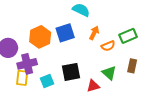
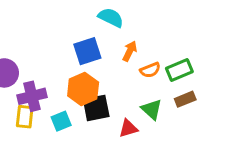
green rectangle: (128, 36) -> (179, 70), moved
orange hexagon: (40, 37) -> (83, 89), moved
brown rectangle: (132, 66) -> (185, 99), turned 56

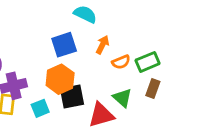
brown rectangle: (185, 99) -> (153, 88), turned -48
red triangle: (128, 128) -> (101, 115), size x1.5

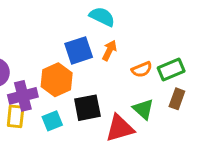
orange arrow: (102, 45) -> (109, 50), moved
orange hexagon: (60, 79) -> (57, 80), moved

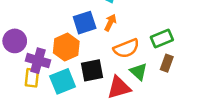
orange semicircle: (142, 69) -> (126, 48), moved, size x1.5
purple cross: (23, 96) -> (38, 61), turned 30
cyan square: (52, 121) -> (63, 81), size x1.5

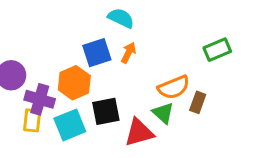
green rectangle: (162, 39) -> (217, 50), moved
orange semicircle: (126, 48) -> (174, 87), moved

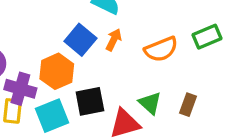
blue square: (97, 53) -> (80, 40), turned -32
orange semicircle: (174, 87) -> (161, 49), moved
brown rectangle: (198, 102) -> (188, 105), moved

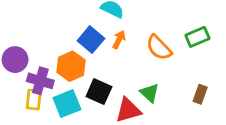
orange semicircle: (161, 49) -> (159, 48), turned 68
black square: (90, 101) -> (99, 92), turned 35
brown rectangle: (188, 105) -> (200, 94), moved

